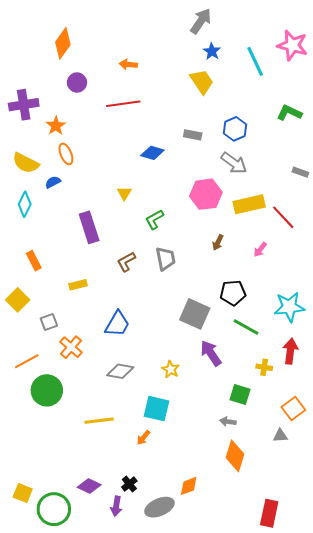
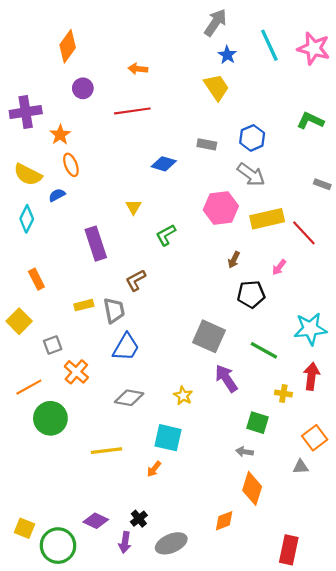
cyan line: (255, 61) -> (269, 45), moved
gray trapezoid: (166, 259) -> (114, 310), moved
black pentagon: (233, 293) -> (251, 294), moved
orange diamond: (189, 486) -> (224, 521), moved

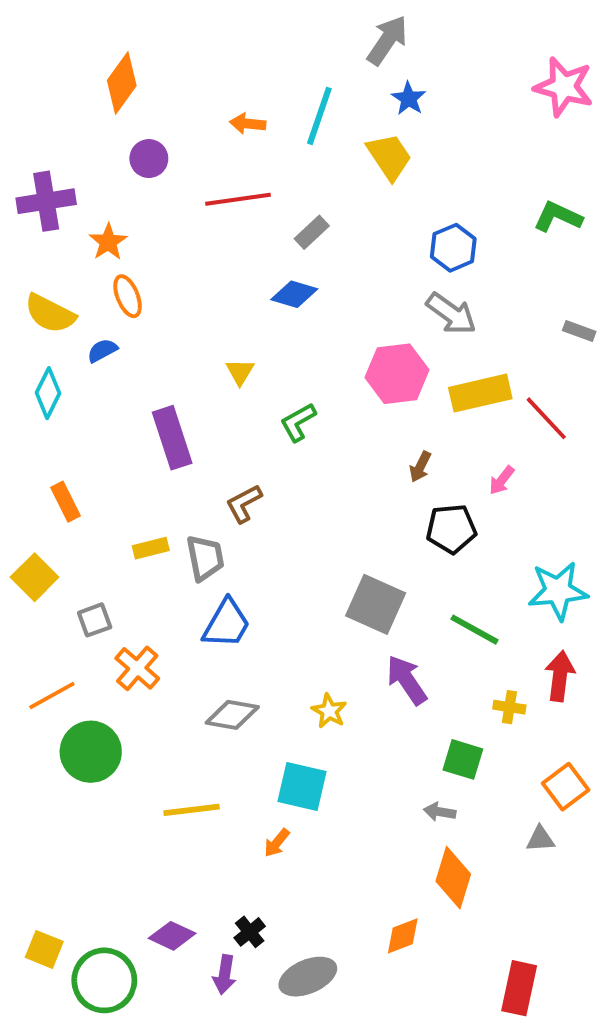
cyan line: (269, 45) -> (319, 116), moved, turned 44
gray rectangle: (207, 144) -> (312, 232), moved, turned -54

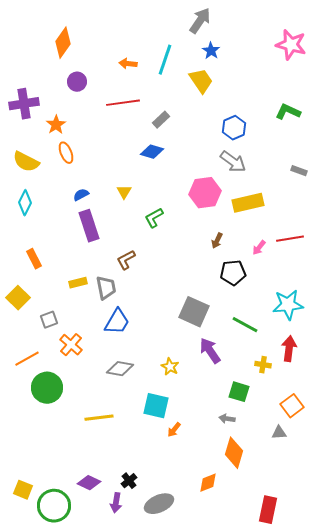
blue semicircle: (102, 350) -> (81, 195), moved
red line: (546, 418) -> (290, 239), moved, turned -56
orange arrow: (277, 843) -> (174, 430), moved

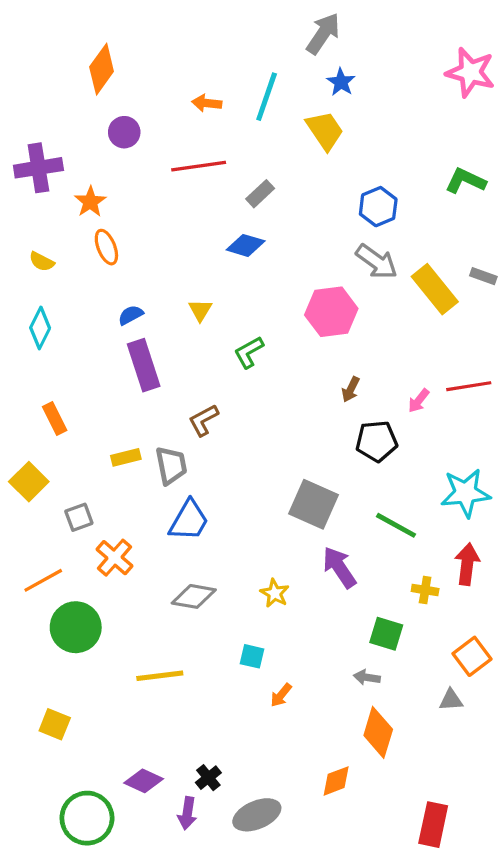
yellow semicircle: (26, 162) -> (42, 262), size x0.6
yellow rectangle: (248, 203) -> (435, 289), moved, turned 64
cyan square: (156, 406) -> (252, 656), size x0.6
yellow square: (23, 490) -> (55, 724), moved

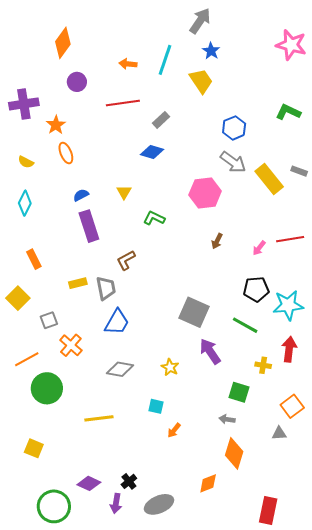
green L-shape: (249, 352) -> (154, 218), turned 55
black pentagon: (377, 441) -> (256, 289), moved

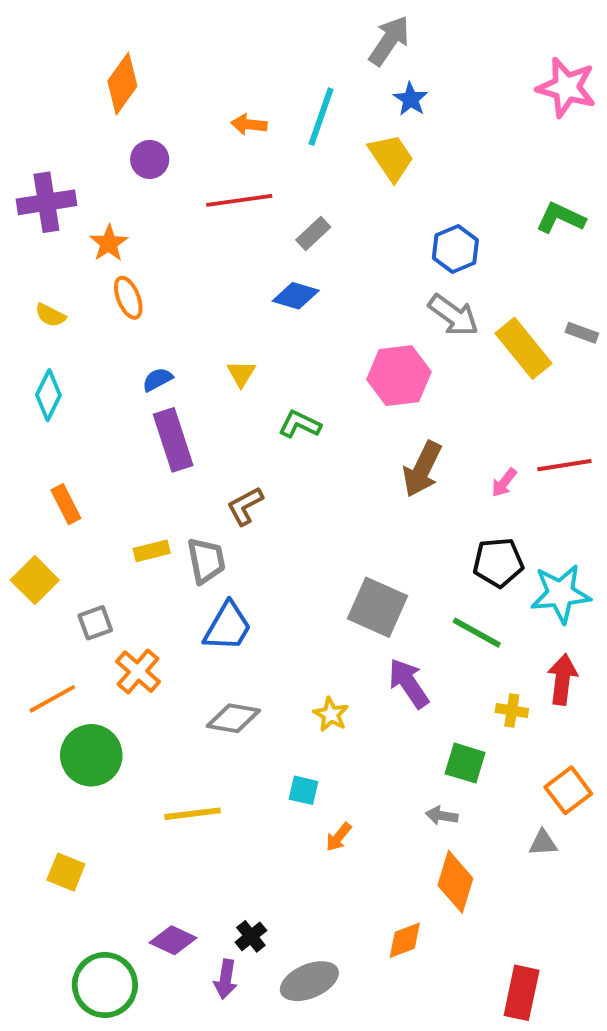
brown arrow: (217, 241) -> (422, 469), size x1.8

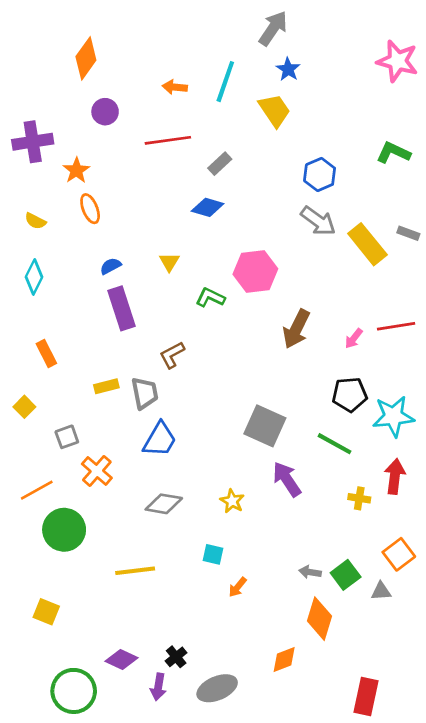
pink hexagon: (399, 376) -> (255, 272), moved
yellow square: (35, 580) -> (24, 407), size x0.7
green square: (465, 763) -> (346, 575), moved, turned 36

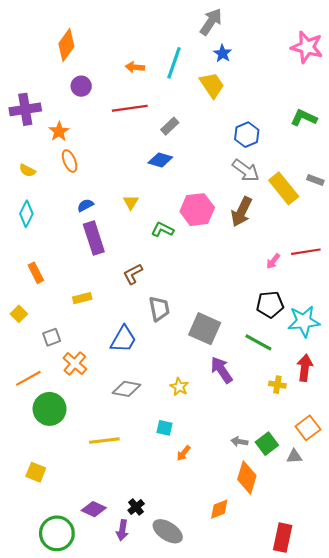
brown arrow: (296, 329) -> (242, 212), moved
gray trapezoid: (145, 393) -> (159, 309), moved
gray ellipse: (217, 688) -> (168, 531), turned 56

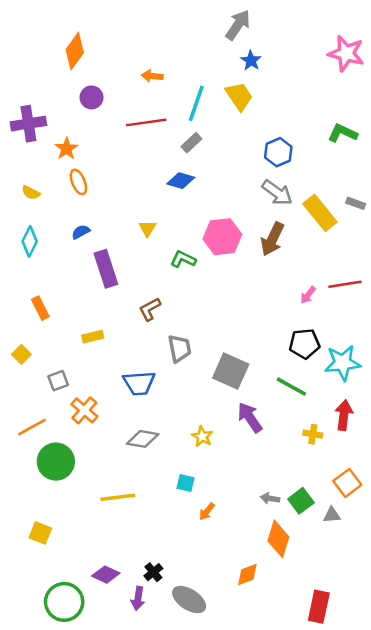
cyan line: (174, 63) -> (196, 103), moved
blue semicircle: (85, 205) -> (81, 232), moved
blue trapezoid: (123, 339) -> (139, 383), turned 56

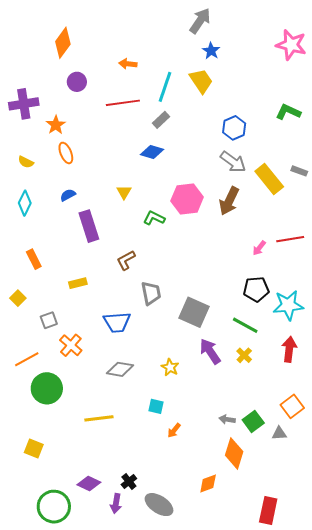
yellow cross: (313, 434) -> (244, 355), moved, turned 35

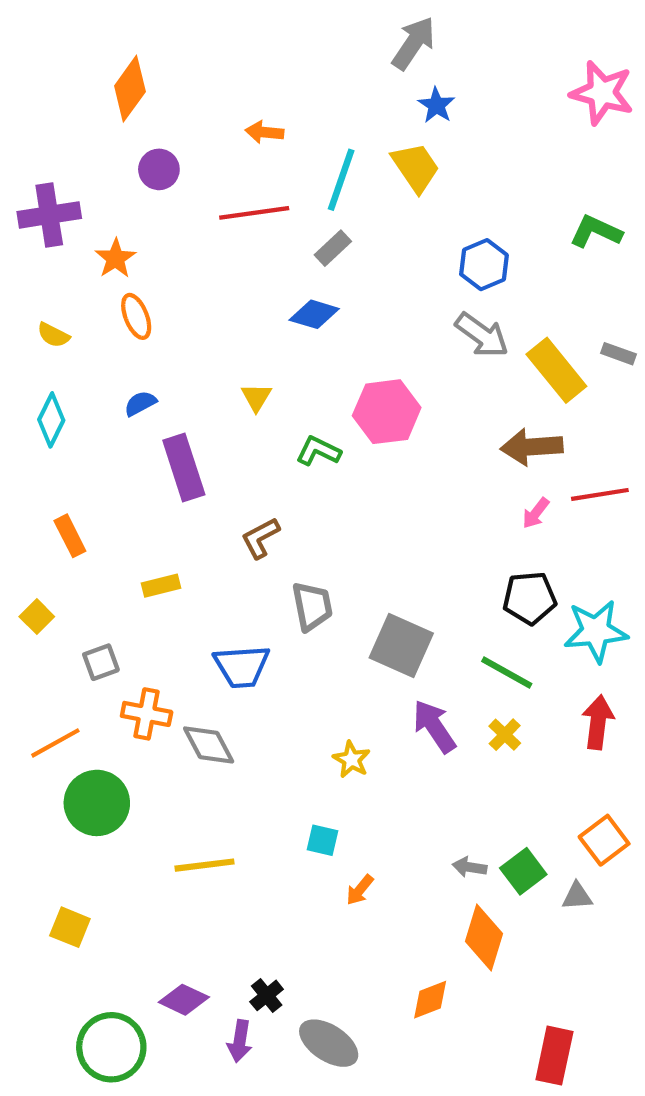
brown arrow: (229, 201) -> (532, 447), moved, turned 60
orange cross: (71, 345) -> (147, 714), turned -30
gray diamond: (120, 369) -> (209, 745), moved, turned 52

